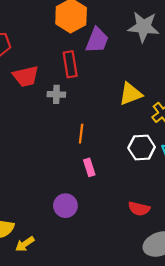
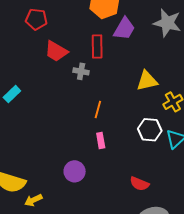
red trapezoid: (26, 76) -> (56, 51), turned 35

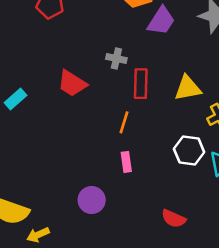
red rectangle: (97, 46) -> (141, 84), moved
red trapezoid: (56, 51) -> (72, 83), moved
gray cross: (81, 71) -> (116, 59), moved

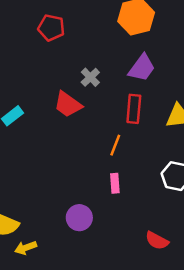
purple trapezoid: (161, 21) -> (142, 68), moved
gray cross: (116, 59) -> (90, 77), moved, turned 30

